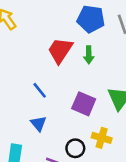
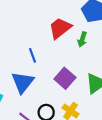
blue triangle: (38, 124) -> (23, 82), size x1.6

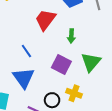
green arrow: (82, 39) -> (71, 36), moved

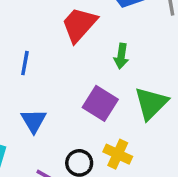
blue line: (26, 51) -> (25, 63), moved, turned 40
blue triangle: (24, 78) -> (34, 121), size x0.7

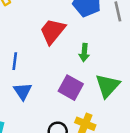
blue triangle: (34, 121) -> (23, 91), moved

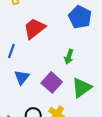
red trapezoid: (53, 31) -> (34, 28), moved
blue triangle: (23, 91) -> (22, 77), moved

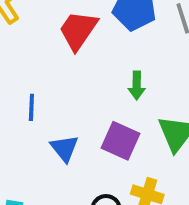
red trapezoid: (34, 28) -> (78, 30), moved

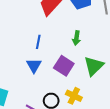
blue line: (31, 107) -> (38, 42), moved

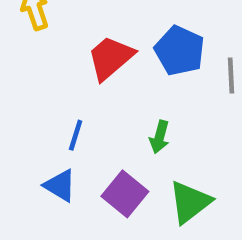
blue triangle: (34, 66) -> (60, 186), turned -35

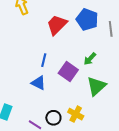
green arrow: (160, 137) -> (90, 59), moved, turned 32
purple square: (125, 194) -> (68, 72), moved

